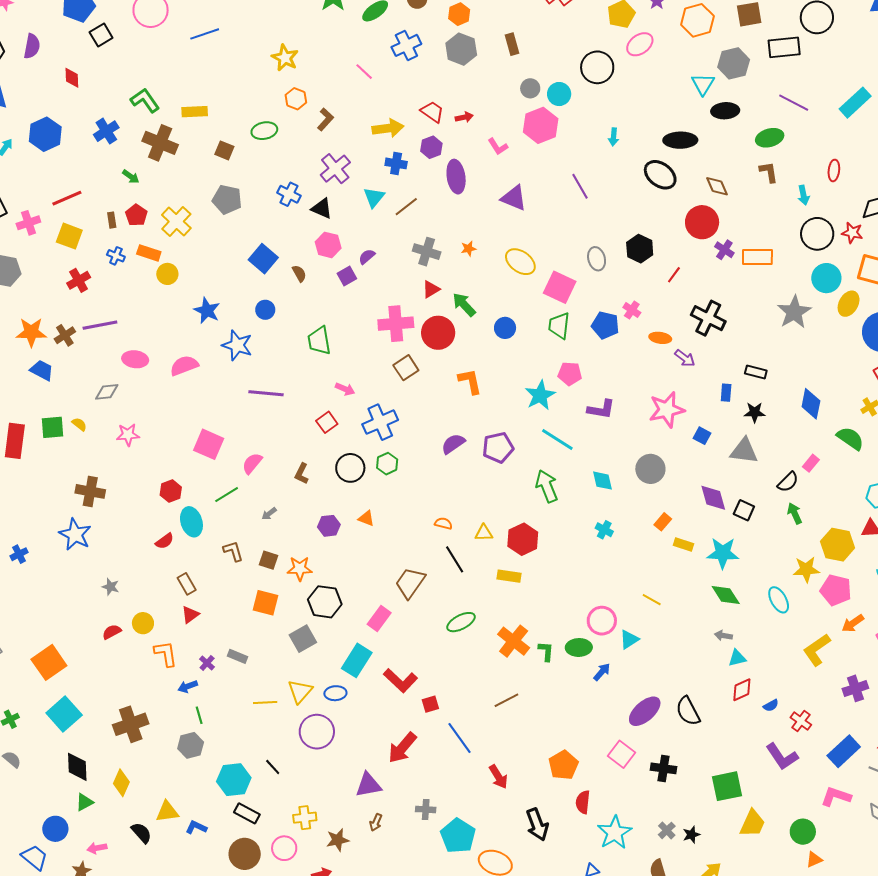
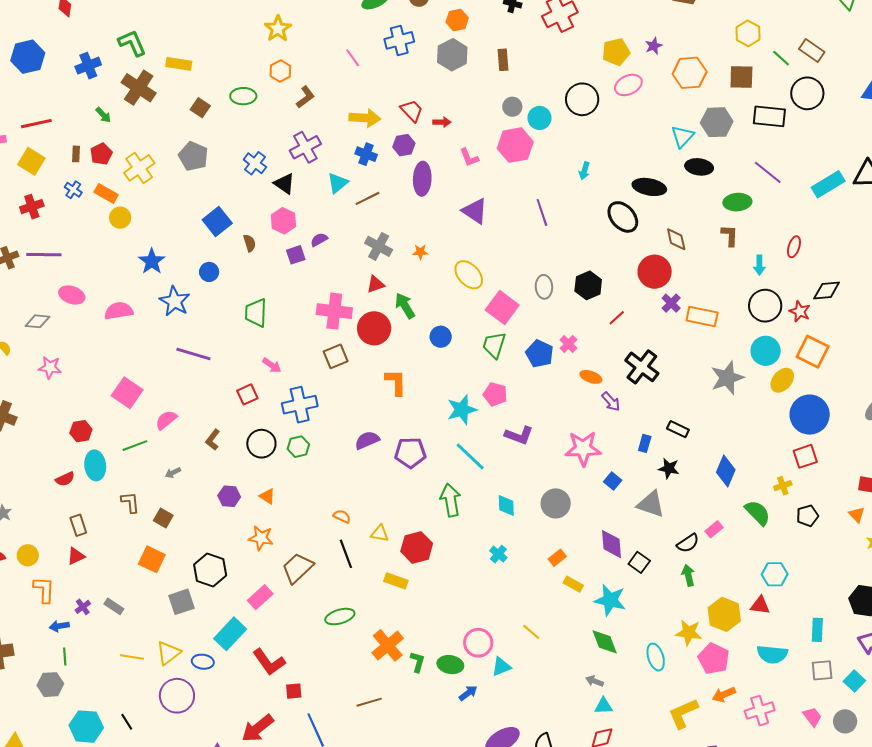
orange star: (300, 569) -> (261, 538), moved

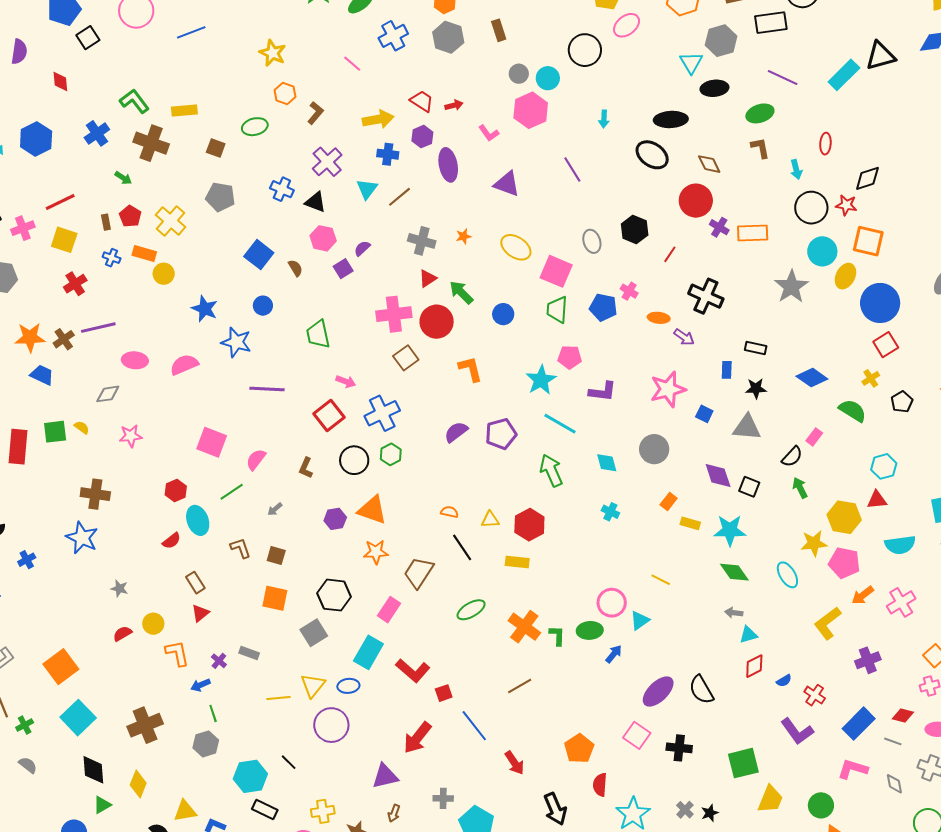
red square: (247, 394) -> (329, 416), size x1.4
blue diamond: (726, 471) -> (812, 378), turned -64
orange triangle: (267, 496) -> (372, 510), size x1.8

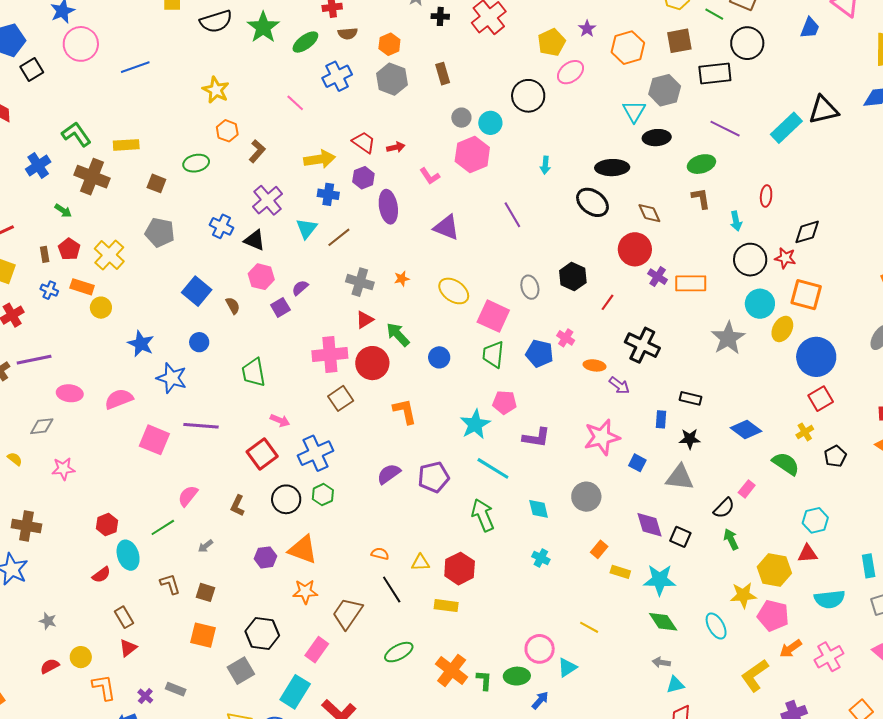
pink square: (212, 442) -> (154, 440), moved

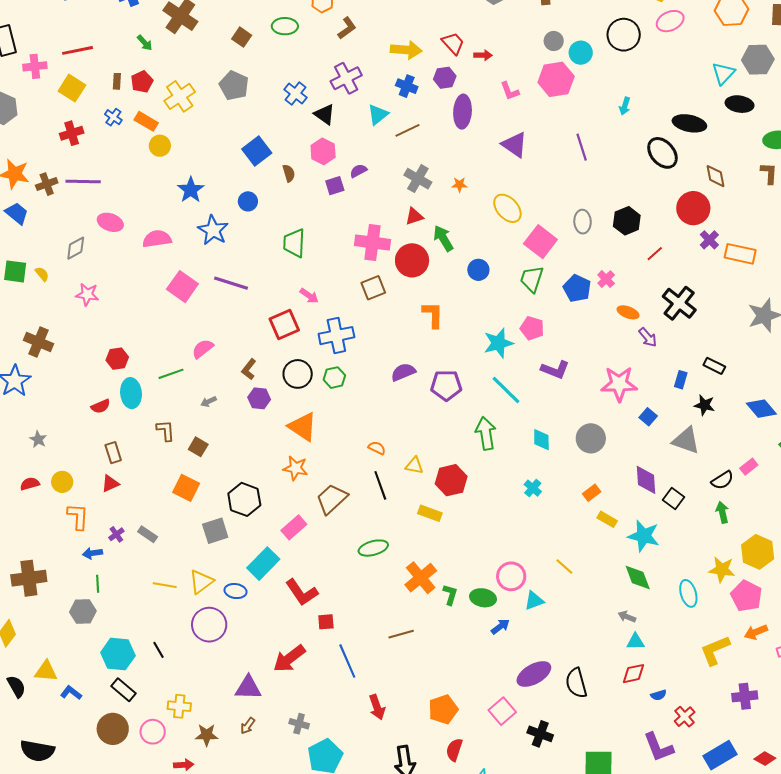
gray diamond: (42, 426) -> (76, 248), turned -35
purple hexagon: (265, 557) -> (259, 398), moved

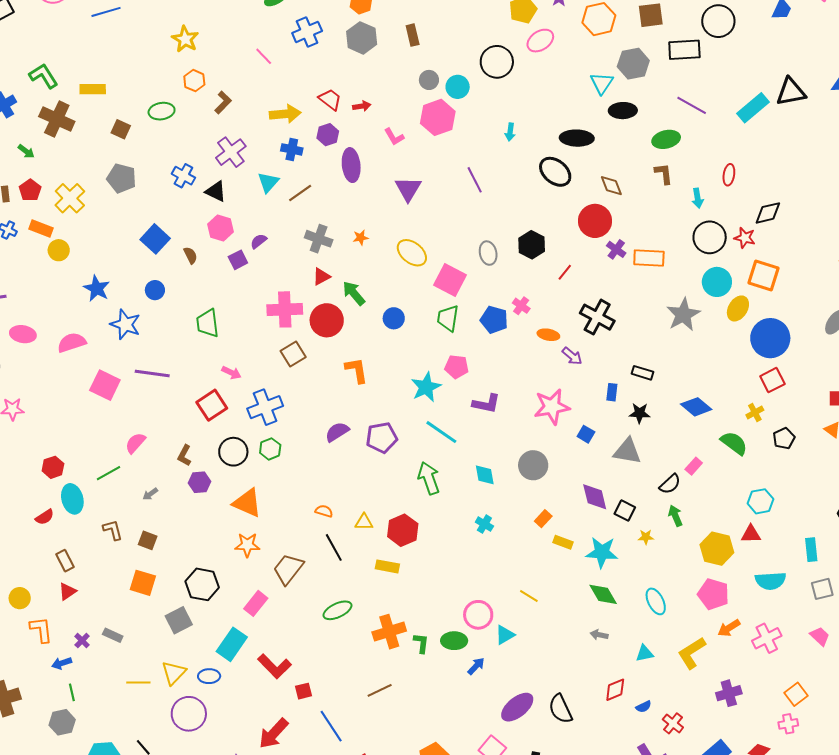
purple triangle: (515, 145) -> (408, 189), turned 36
yellow star: (722, 570) -> (646, 537), moved, size x0.6
orange cross: (421, 578) -> (389, 632), turned 32
cyan triangle: (636, 642) -> (645, 653), moved

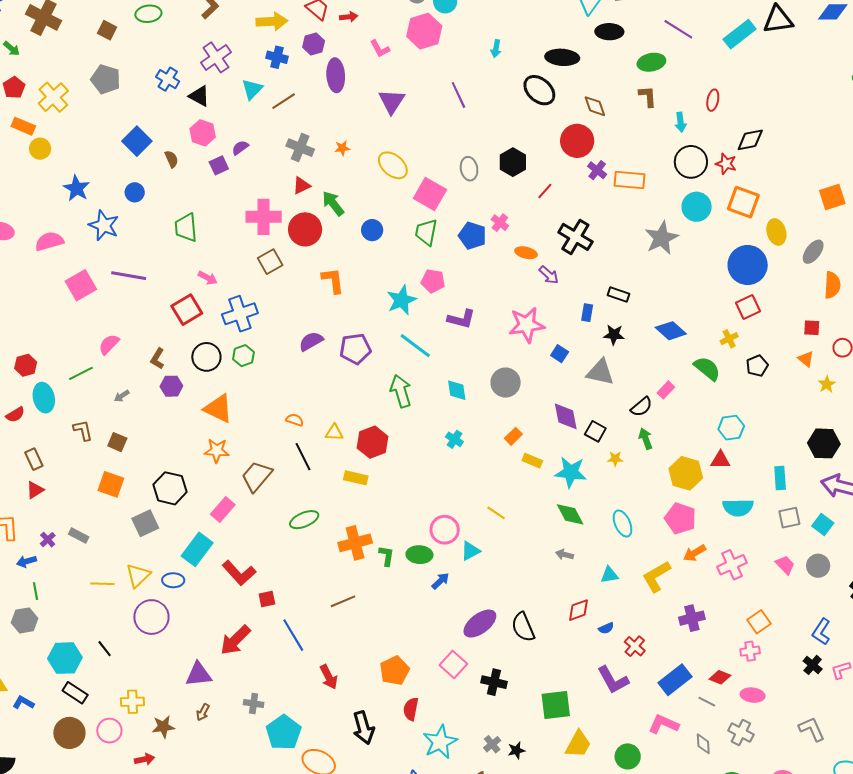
yellow ellipse: (738, 308) -> (776, 232), moved, turned -50
pink square: (105, 385) -> (81, 285), turned 32

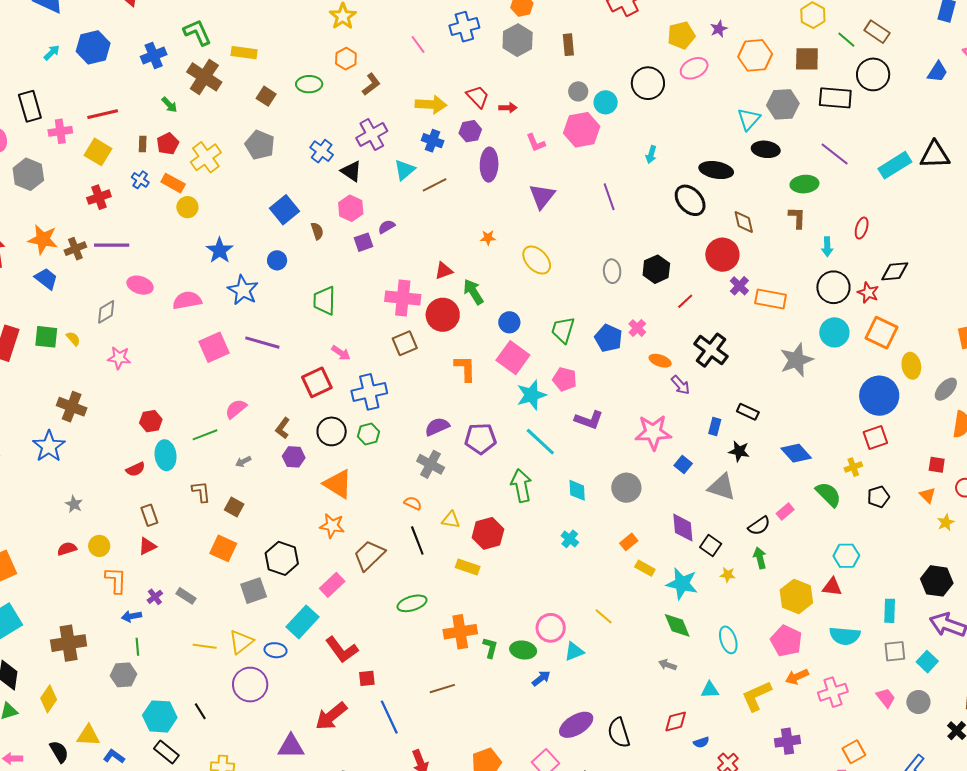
gray cross: (300, 148) -> (431, 464), moved
pink square: (430, 194) -> (513, 358), moved

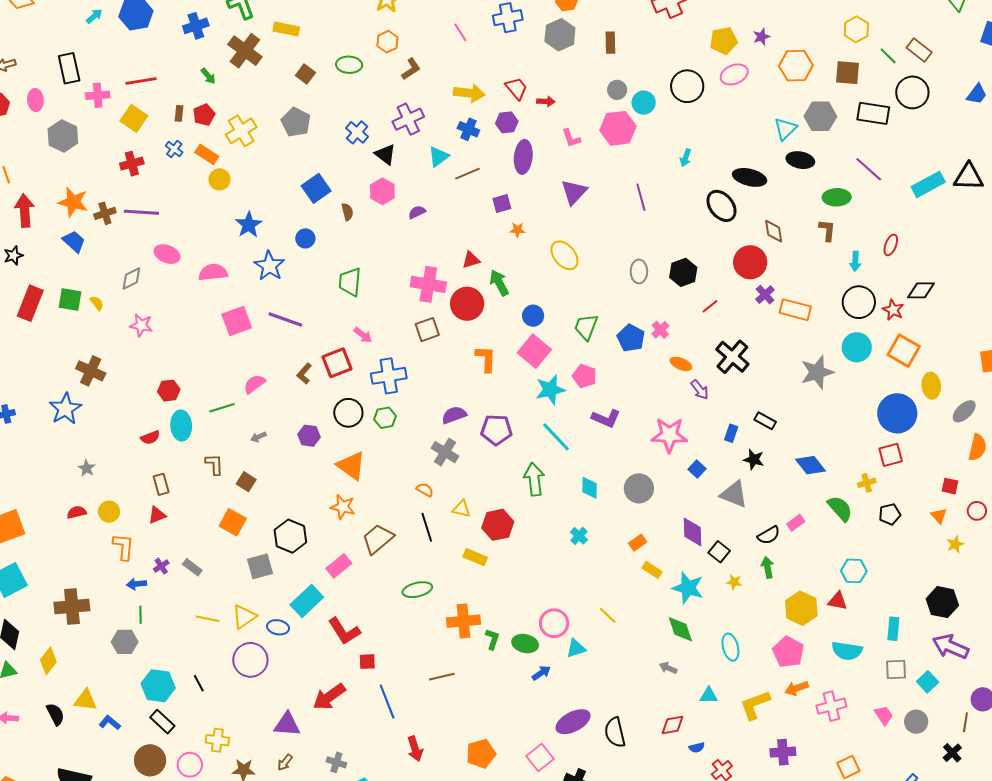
purple square: (363, 242) -> (502, 203), moved
brown L-shape: (283, 428) -> (304, 374), moved

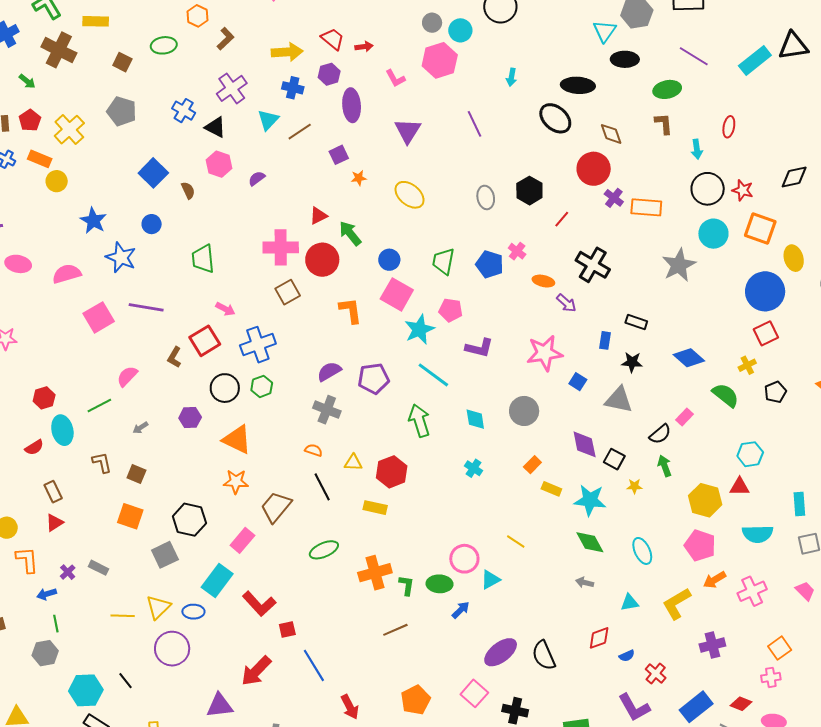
black diamond: (921, 290) -> (794, 177), moved
brown line: (442, 677) -> (395, 630), moved

